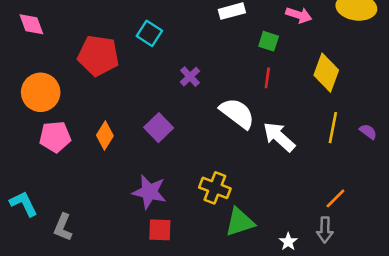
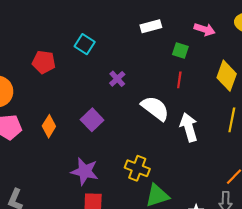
red pentagon: (98, 56) -> (44, 62), size x0.7
white arrow: (279, 137) -> (189, 127), turned 32

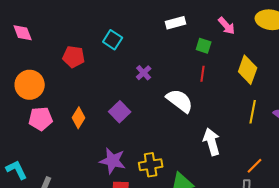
pink arrow: (205, 29) -> (227, 26), turned 30
white arrow: (189, 127) -> (212, 142), moved
yellow cross: (137, 168) -> (151, 165), moved, turned -30

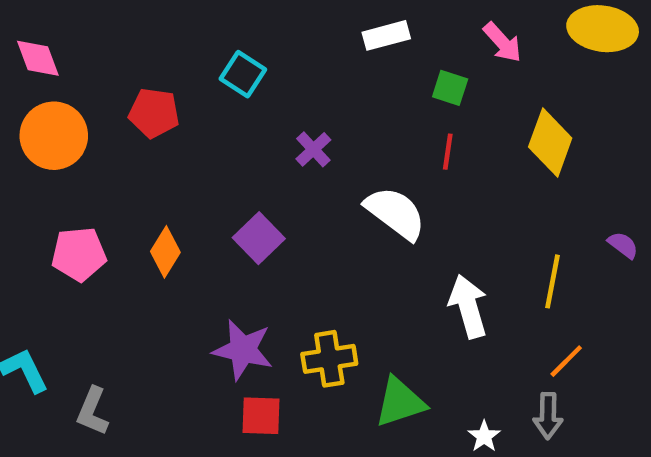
orange circle: (30, 85) -> (54, 136), moved
yellow line: (253, 112) -> (552, 281), moved

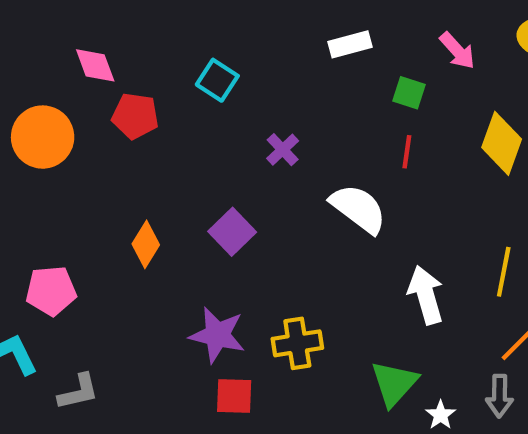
pink diamond: (38, 58) -> (95, 65), moved
pink pentagon: (79, 254) -> (51, 291), moved
green triangle: (400, 402) -> (394, 383), moved, turned -30
gray L-shape: (93, 411) -> (78, 392), turned -126

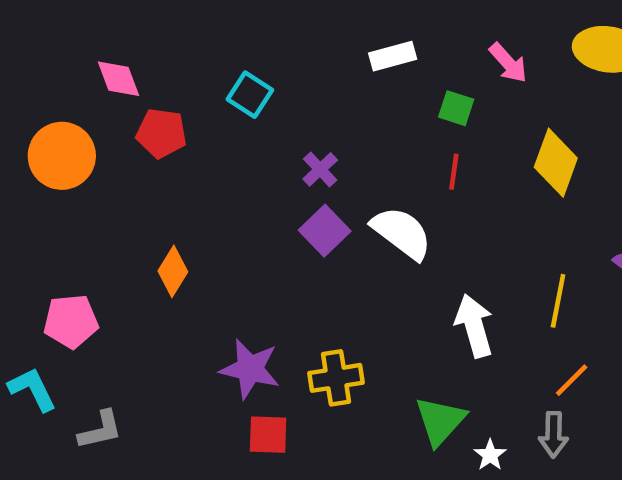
purple square: (232, 232) -> (325, 231), moved

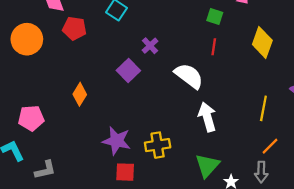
purple square: (325, 231) -> (128, 71), moved
white arrow: (474, 326) -> (207, 117), moved

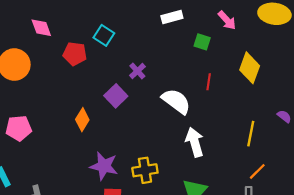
red pentagon: (74, 28) -> (75, 54), moved
red line: (214, 47) -> (209, 82), moved
orange diamond: (80, 94) -> (82, 120), moved
pink pentagon: (31, 118) -> (19, 128), moved

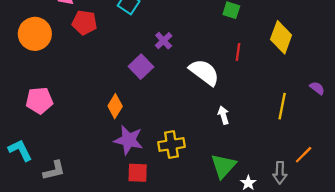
red pentagon: (75, 54) -> (85, 23), moved
orange diamond: (82, 120) -> (115, 106), moved
white arrow: (195, 142) -> (223, 115), size x0.6
orange line: (257, 171) -> (304, 155), moved

